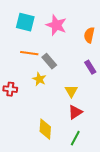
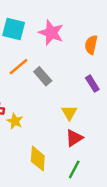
orange line: (29, 53) -> (18, 67), turned -48
yellow star: (39, 79) -> (15, 121), moved

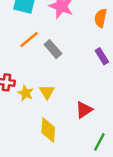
yellow triangle: (69, 113) -> (47, 92), moved
green line: (74, 169) -> (99, 142), moved

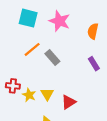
red triangle: (84, 110) -> (69, 102), moved

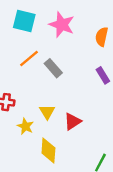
yellow star: (29, 95) -> (25, 126), moved

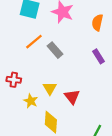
red triangle: (73, 121) -> (72, 97), turned -35

